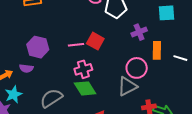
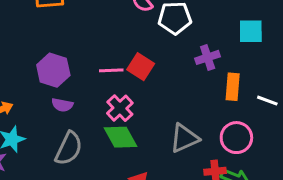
purple semicircle: (26, 68) -> (62, 105), moved
pink circle: (137, 68) -> (236, 138), moved
pink cross: (83, 69) -> (120, 108), turned -30
gray semicircle: (51, 98) -> (69, 148), turned 145

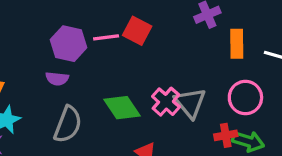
purple hexagon: (53, 70) -> (69, 44), moved
pink cross: (120, 108) -> (166, 102), moved
gray triangle: (184, 138) -> (190, 103), turned -40

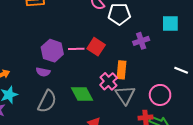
orange rectangle: (237, 44) -> (122, 70), moved
pink cross: (166, 102) -> (109, 81), moved

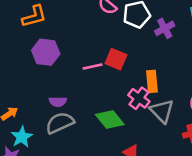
purple cross: (141, 41) -> (165, 28), moved
purple hexagon: (52, 51) -> (46, 52), moved
gray semicircle: (47, 101) -> (60, 123), moved, turned -130

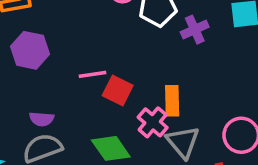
red square: (116, 59) -> (118, 91), moved

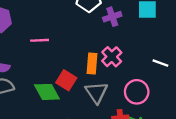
red square: (118, 91) -> (66, 80), moved
pink cross: (153, 122) -> (112, 57), moved

